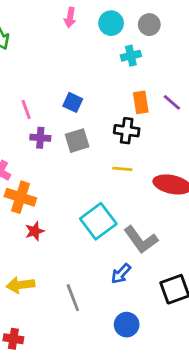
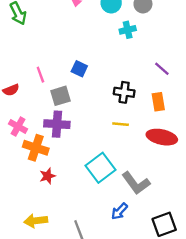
orange rectangle: (141, 102) -> (158, 102), moved
purple cross: (40, 138) -> (57, 124), moved, size x1.5
gray square: (77, 141) -> (60, 96), moved

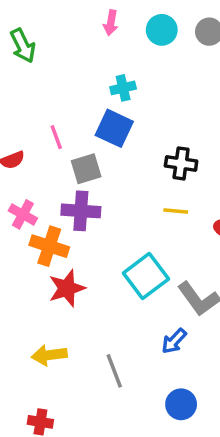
cyan cross: (128, 30) -> (123, 88), moved
blue square: (79, 69) -> (114, 128), size x1.5
red star: (48, 176) -> (67, 288), size x1.5

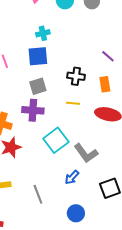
blue square: (114, 128) -> (38, 56), turned -30
gray square: (86, 169) -> (38, 86), moved
purple cross: (81, 211) -> (33, 110), moved

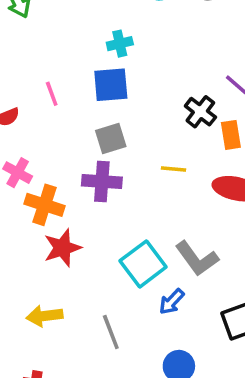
black cross: (76, 76) -> (200, 112), moved, turned 30
cyan square: (56, 140) -> (143, 264), moved

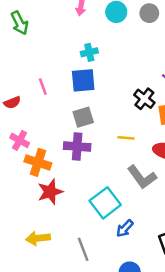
gray L-shape: (197, 259) -> (142, 177), moved

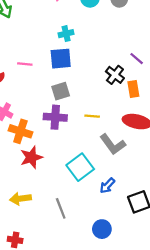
pink line: (43, 87) -> (25, 64), turned -64
yellow line: (126, 138) -> (92, 116), moved
blue arrow: (125, 228) -> (107, 186), moved

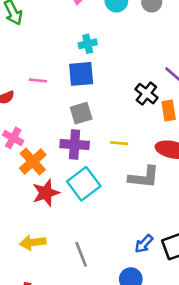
orange cross: (20, 131) -> (33, 161), turned 30
gray L-shape: (113, 144) -> (144, 177), turned -48
cyan square: (80, 167) -> (84, 184), moved
blue arrow: (107, 186) -> (144, 244), moved

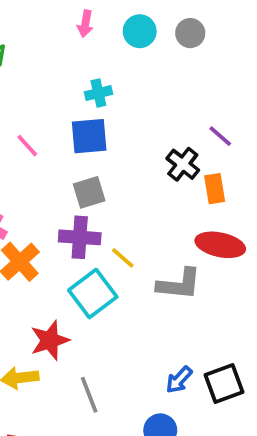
pink line: (38, 80) -> (27, 146), turned 42
yellow line: (119, 143) -> (123, 258), moved, turned 36
red star: (46, 193) -> (50, 340), moved

